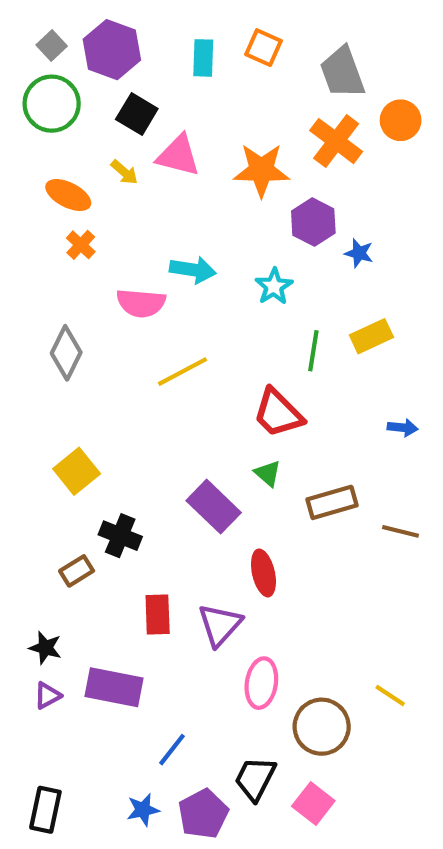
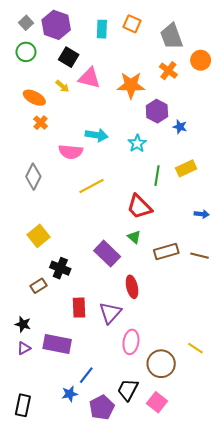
green circle: (52, 104) -> (26, 52), size x0.7
orange cross: (336, 141) -> (168, 71), size x0.7
brown line: (401, 531) -> (200, 256), moved
blue star: (143, 810) -> (70, 394), moved

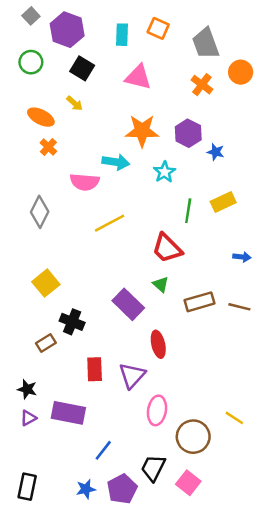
gray square: (26, 23) -> (31, 16), moved
pink triangle: (89, 78) -> (138, 77), moved
orange star: (131, 85) -> (142, 131), moved
blue star: (70, 394) -> (86, 489), moved

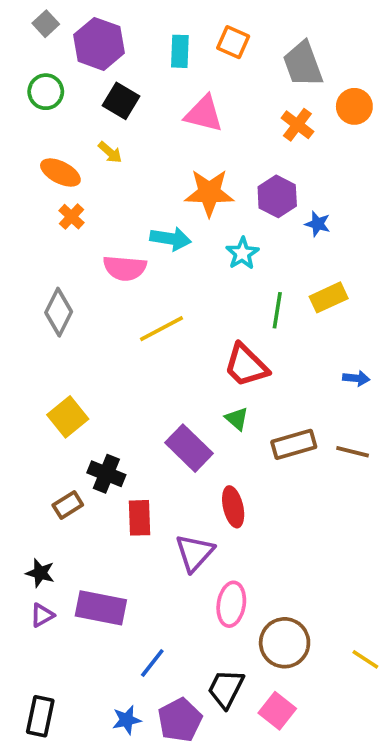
red rectangle: (95, 369) -> (139, 518), moved
yellow line: (234, 418) -> (365, 659), moved

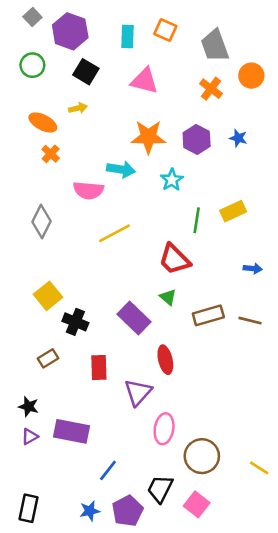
yellow arrow: (110, 152) -> (78, 108), turned -54
blue star: (318, 224) -> (238, 138), moved
black cross: (106, 474) -> (75, 322), moved

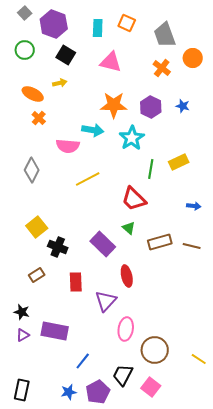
cyan star: (172, 180) -> (132, 138), size x1.4

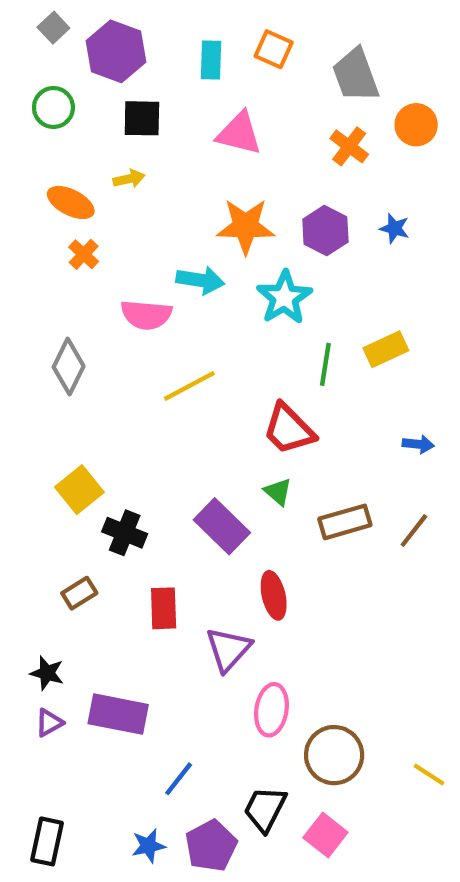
black square: (66, 55) -> (142, 118), turned -30
brown line: (192, 246) -> (414, 531), turned -66

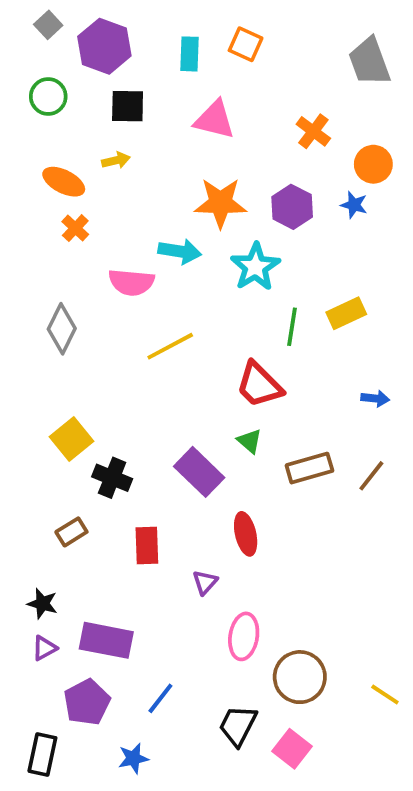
gray trapezoid: (356, 75) -> (369, 62), moved
orange circle: (416, 125) -> (373, 164), moved
purple triangle: (228, 649) -> (205, 582), size x0.6
purple pentagon: (211, 846) -> (87, 702), moved

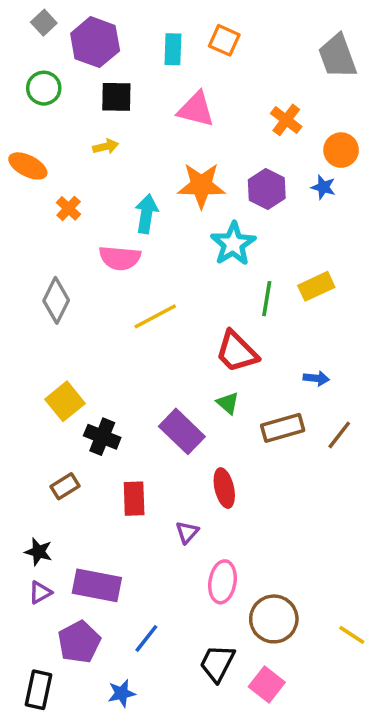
orange ellipse: (64, 182) -> (28, 166), moved
cyan arrow: (180, 251) -> (146, 214), moved, turned -90
blue arrow: (375, 398) -> (316, 378), moved

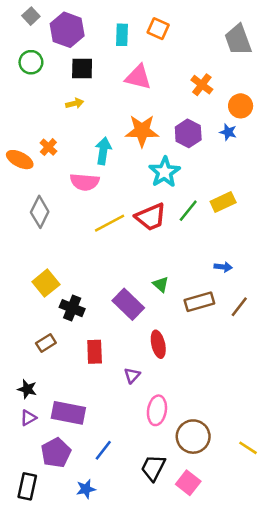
orange ellipse: (28, 166) -> (20, 160), moved
green line: (267, 299) -> (188, 211), turned 30
red trapezoid: (237, 352) -> (151, 217), moved, turned -68

